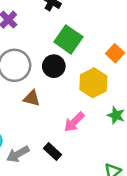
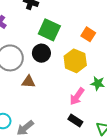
pink arrow: (74, 122) -> (77, 96), moved
black rectangle: (52, 152) -> (75, 121), moved

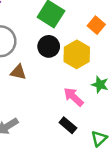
black circle: (41, 53) -> (49, 46), moved
pink arrow: (77, 96) -> (73, 97), turned 90

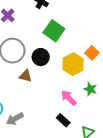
orange square: (96, 25) -> (92, 53), moved
black circle: (49, 46) -> (41, 57), moved

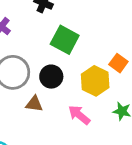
pink arrow: (69, 98) -> (79, 115), moved

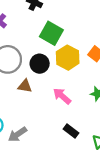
yellow hexagon: (95, 81) -> (68, 58), moved

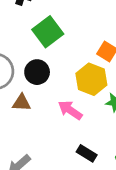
green square: (51, 33) -> (48, 32), turned 30
yellow hexagon: (68, 58) -> (91, 79), moved

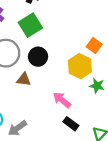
green square: (48, 32) -> (30, 25), moved
pink arrow: (70, 110) -> (62, 100), moved

